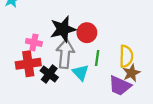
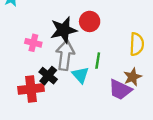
red circle: (87, 33) -> (90, 21), moved
yellow semicircle: (126, 56) -> (137, 44), moved
red cross: (28, 64) -> (31, 89), moved

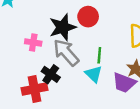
gray arrow: (65, 55) -> (66, 52), turned -44
cyan triangle: (80, 75) -> (94, 74), moved

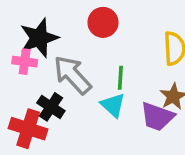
black star: (63, 27) -> (39, 38), moved
red cross: (35, 89) -> (28, 129), turned 30

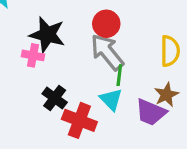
black star: (39, 38) -> (47, 35), turned 30
gray arrow: (72, 75) -> (107, 52), moved
red cross: (28, 129) -> (79, 120), moved

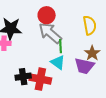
black cross: (55, 98) -> (23, 77), moved, turned -35

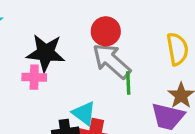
cyan triangle: (58, 62) -> (84, 113), moved

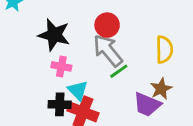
pink cross: (34, 77) -> (61, 66), moved
green line: (128, 83) -> (119, 71), turned 48

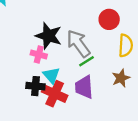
red circle: (107, 25) -> (109, 19), moved
black star: (54, 35) -> (49, 36), moved
purple trapezoid: (147, 105) -> (84, 87), moved, turned 60

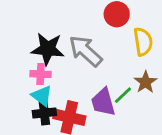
green line: (86, 61) -> (123, 95), moved
cyan triangle: (51, 75) -> (42, 96), moved

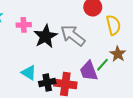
black star: (48, 49) -> (46, 36), turned -30
pink cross: (41, 74) -> (24, 25), moved
cyan triangle: (42, 96) -> (29, 73), moved

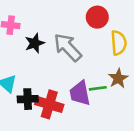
black star: (46, 36) -> (35, 43), size x0.7
green line: (103, 65) -> (98, 88), turned 32

